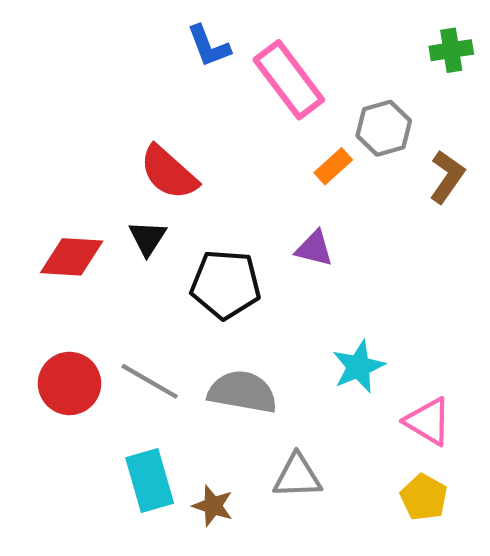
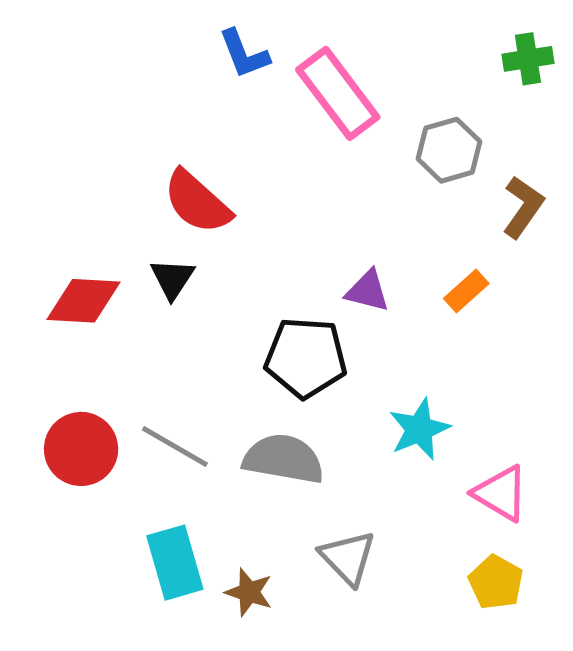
orange rectangle: (333, 166) -> (466, 291), moved
black pentagon: (226, 284) -> (306, 358), moved
gray triangle: (297, 476) -> (348, 558), turned 48

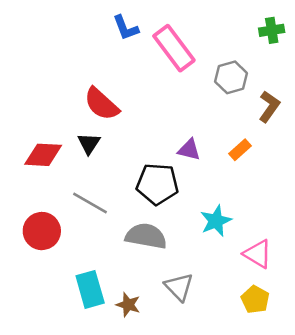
gray line: (175, 446) -> (90, 203), moved

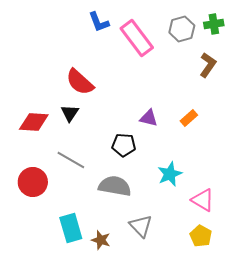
gray hexagon: (231, 77) -> (182, 29), moved
brown L-shape: (269, 107) -> (208, 65), moved
black pentagon: (157, 184) -> (124, 145), size x0.7

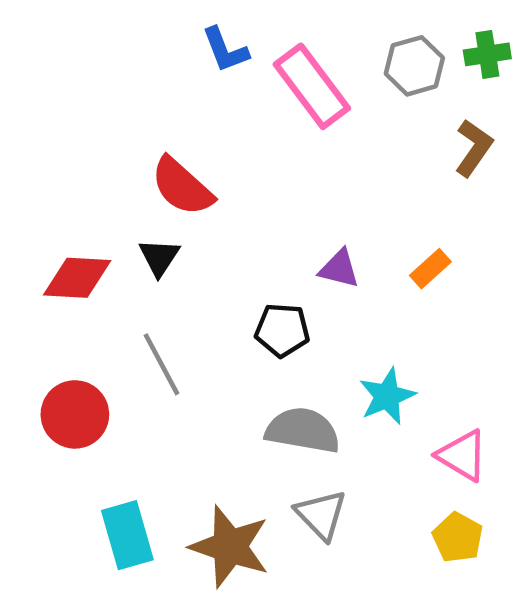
gray line: (71, 160) -> (161, 364), turned 32
gray semicircle: (115, 186) -> (303, 430), moved
cyan rectangle: (71, 228) -> (127, 535), moved
brown star: (101, 240) -> (230, 547), size x1.8

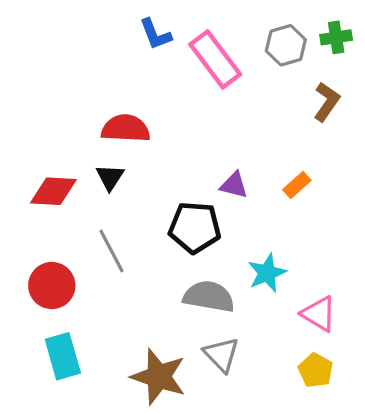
red semicircle: (182, 187) -> (126, 128), turned 141
black pentagon: (282, 330) -> (195, 227), size x1.4
cyan rectangle: (127, 535) -> (63, 356), moved

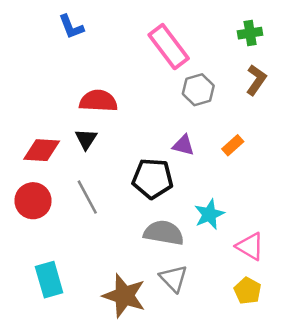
blue L-shape: (155, 34) -> (71, 27), moved
green cross: (336, 37) -> (250, 33), moved
gray hexagon: (286, 45) -> (198, 90), moved
red circle: (52, 286) -> (33, 201), moved

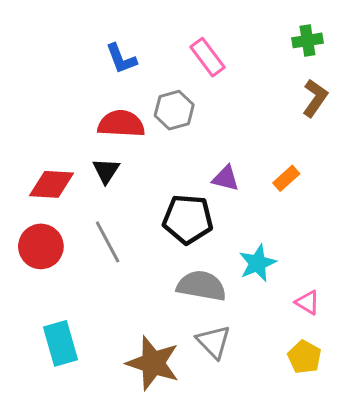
blue L-shape: (71, 27) -> (121, 59), moved
pink rectangle: (169, 47) -> (207, 57), size x0.7
gray hexagon: (198, 90) -> (174, 110), moved
pink triangle: (250, 246) -> (307, 302), size x0.7

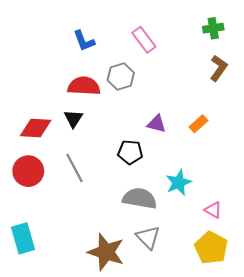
black pentagon: (188, 219) -> (130, 152), size x0.7
cyan rectangle: (61, 343) -> (23, 238), moved
yellow pentagon: (304, 357) -> (211, 248), size x1.4

